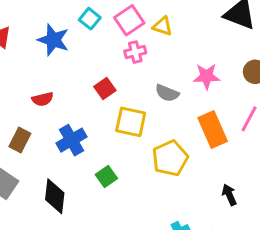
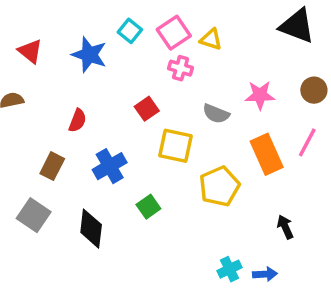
pink cross: (135, 52) -> (181, 68), turned 30
red semicircle: (43, 99) -> (78, 120), turned -55

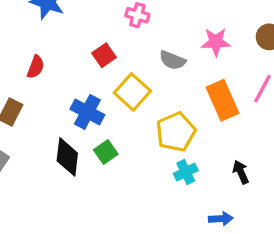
yellow square: (175, 146) -> (132, 92), turned 30
blue cross: (110, 166) -> (87, 112), moved, turned -32
black diamond: (91, 229) -> (67, 157), moved
cyan cross: (230, 269) -> (186, 172), moved

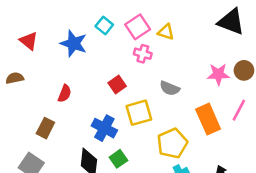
pink star: (216, 42) -> (218, 74), moved
yellow square: (132, 92) -> (139, 113), turned 32

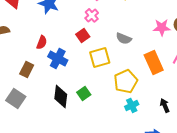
pink cross: (143, 54) -> (92, 15), moved, turned 32
blue cross: (104, 128) -> (58, 58), moved

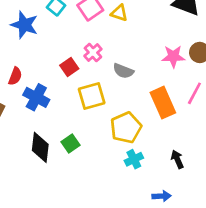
pink cross: (92, 15) -> (93, 52), moved

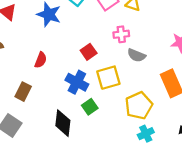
pink cross: (93, 52) -> (121, 34), moved, turned 35
blue cross: (36, 97) -> (77, 82), moved
green square: (71, 143) -> (90, 107), moved

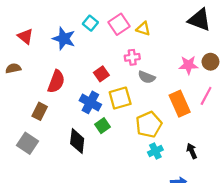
red semicircle: (41, 60) -> (56, 82), size x1.5

